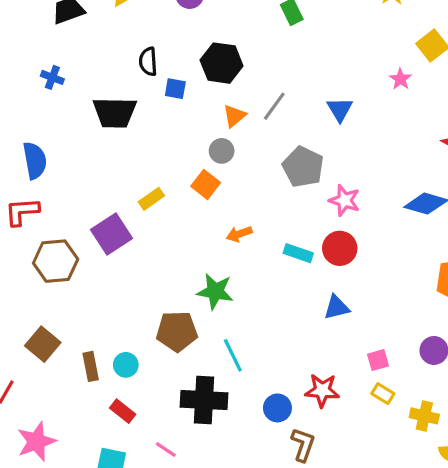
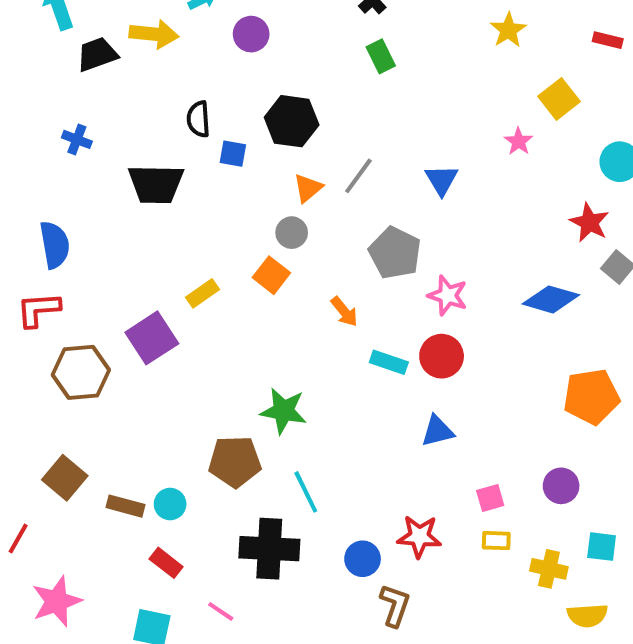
orange arrow: (239, 234) -> (344, 312), moved, turned -110
brown rectangle: (91, 366) -> (126, 506), turned -64
yellow rectangle: (383, 394) -> (496, 541), turned -30

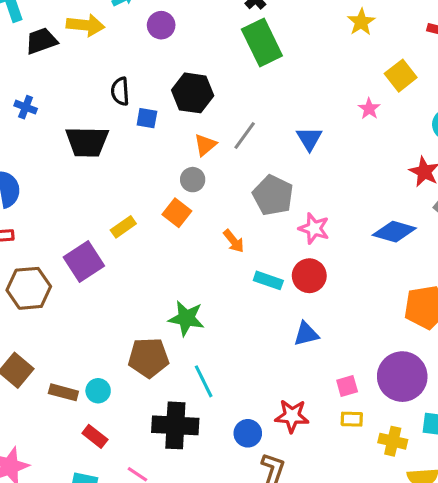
green rectangle: (381, 56) -> (262, 42), size x1.8
purple circle: (561, 486) -> (402, 377), size x1.8

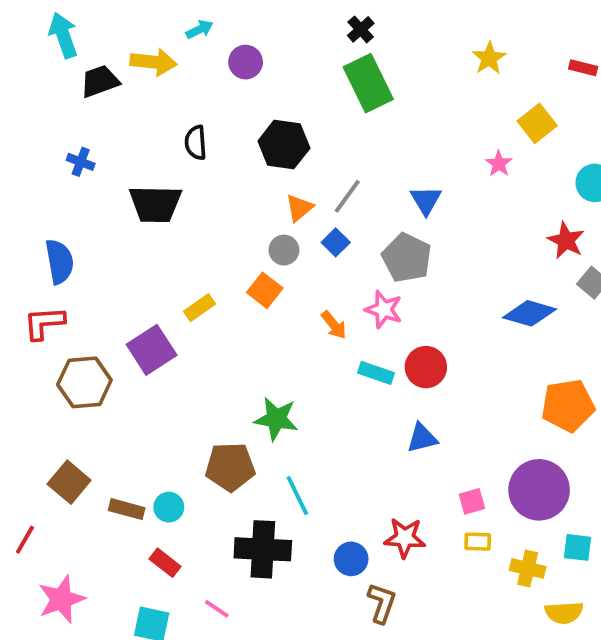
blue square: (147, 118) -> (336, 242), moved, turned 35
gray pentagon: (273, 195) -> (407, 258), moved
pink star: (314, 228) -> (384, 310), moved

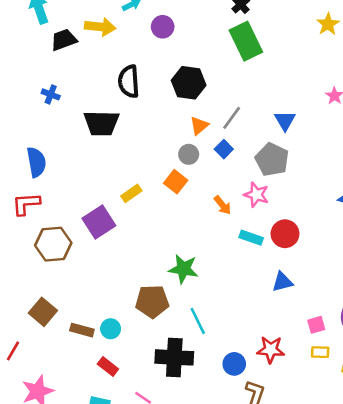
black semicircle: (196, 143) -> (129, 81), size x1.4

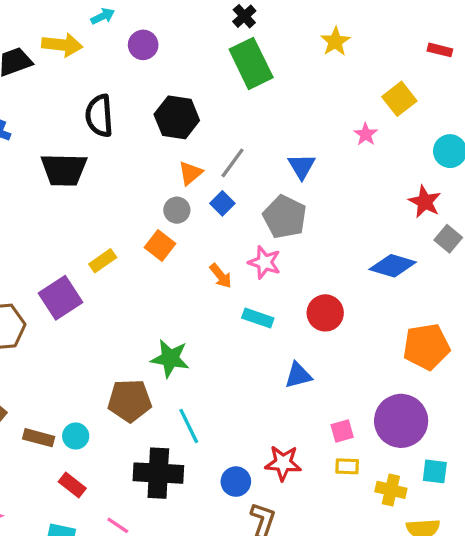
yellow star: (328, 24) -> (335, 42), moved
red circle: (285, 234) -> (325, 313), moved

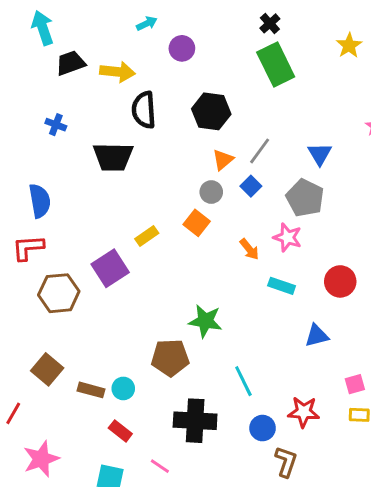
yellow arrow: (62, 45) -> (117, 72), moved
cyan line: (189, 426) -> (243, 381), moved

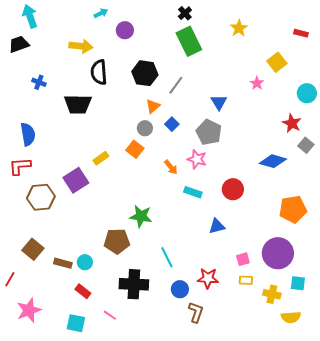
black trapezoid: (71, 63) -> (19, 44), moved
gray line: (260, 151) -> (176, 85), moved

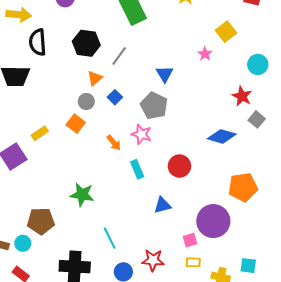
cyan rectangle: (193, 192) -> (137, 169), turned 48
brown pentagon: (117, 241) -> (41, 221), moved
purple circle: (278, 253) -> (213, 221), moved

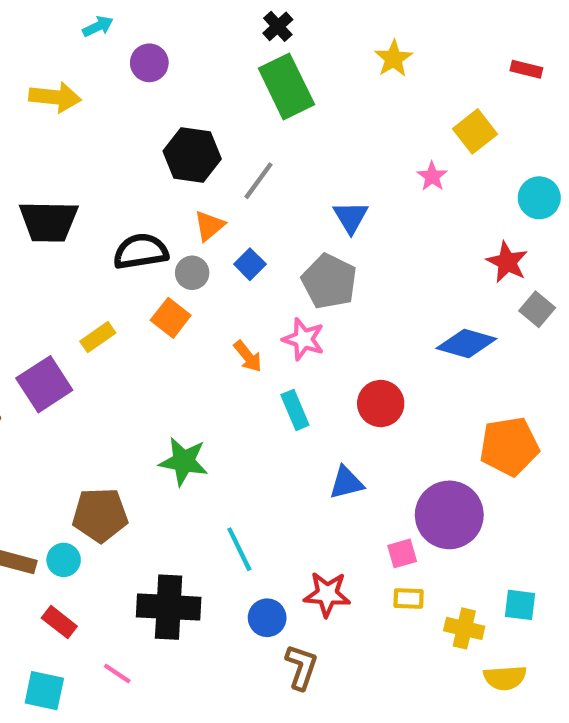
black semicircle: (38, 42) -> (141, 251), moved, turned 85

